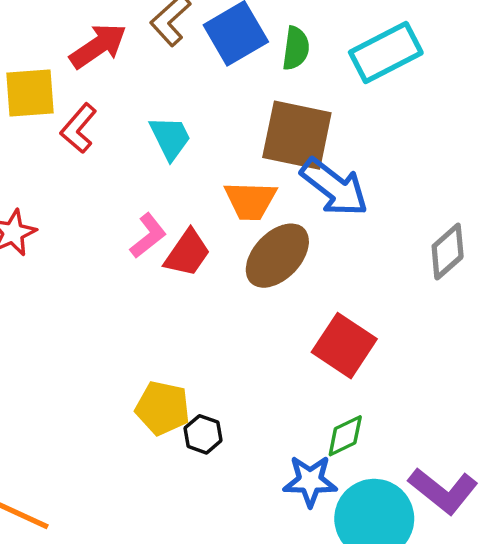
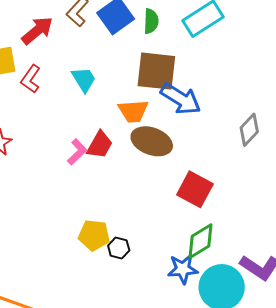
pink L-shape: (148, 236) -> (77, 152), moved
brown ellipse: (277, 256) -> (152, 141), turned 72
green diamond: (345, 436) -> (200, 241), size x1.4

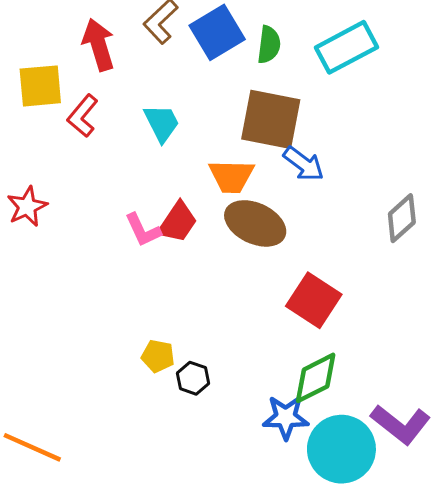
red arrow: (37, 31) -> (99, 45), turned -72
blue arrow: (181, 99) -> (304, 164), size x0.7
pink L-shape: (77, 152) -> (143, 230), turned 104
yellow pentagon: (94, 235) -> (158, 356), size x0.7

